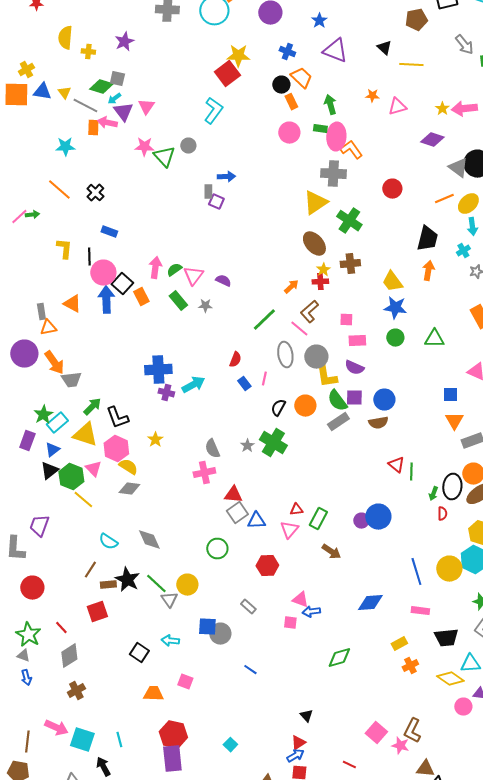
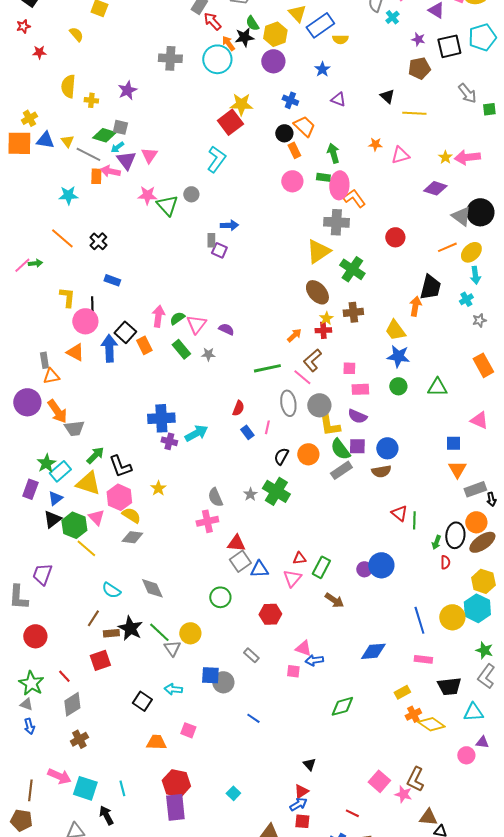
purple triangle: (335, 51) -> (338, 99), size x0.6
orange arrow: (428, 271) -> (415, 306), moved
pink circle: (103, 273) -> (85, 321), moved
green line: (264, 320) -> (267, 368), turned 32
yellow diamond: (450, 679) -> (431, 724), moved

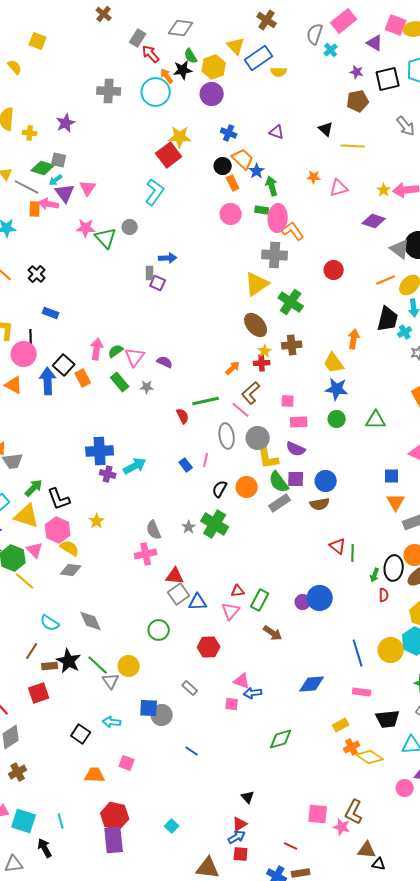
blue star: (322, 69) -> (257, 171), moved
black trapezoid: (430, 287) -> (388, 319), moved
red semicircle: (238, 408) -> (183, 416), moved, turned -49
pink square: (379, 781) -> (318, 814), turned -35

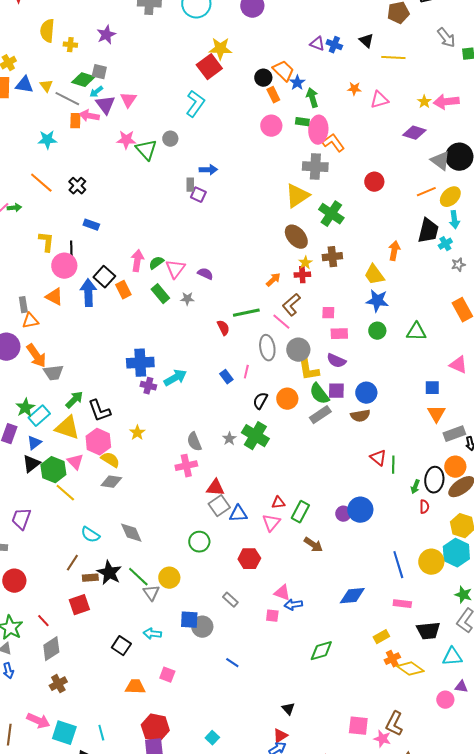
blue cross: (229, 133) -> (334, 45), moved

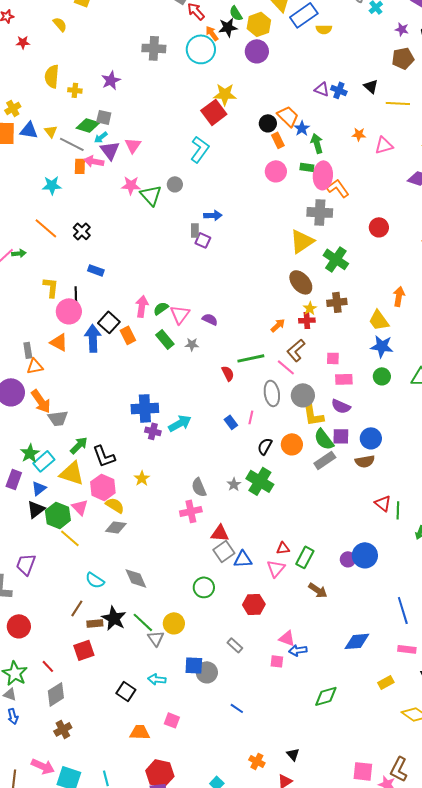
orange cross: (392, 659) -> (257, 761), moved, turned -35

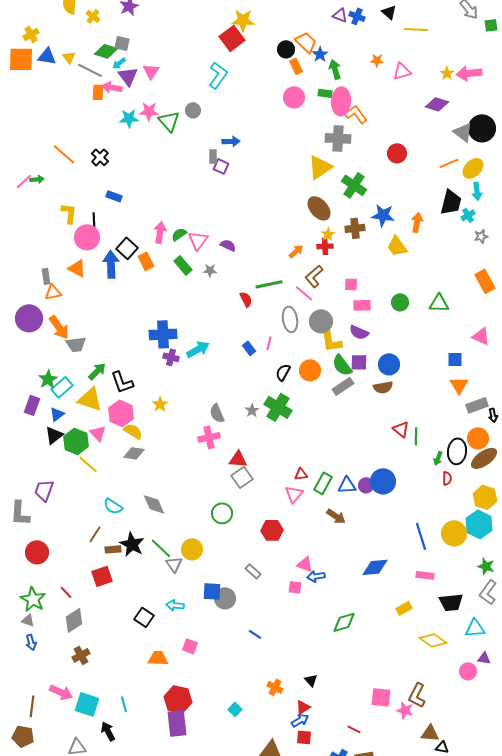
yellow cross: (75, 90) -> (93, 16), turned 32
cyan star: (52, 185) -> (129, 118), moved
blue star: (382, 346) -> (383, 215), moved
blue triangle: (243, 559) -> (347, 485), moved

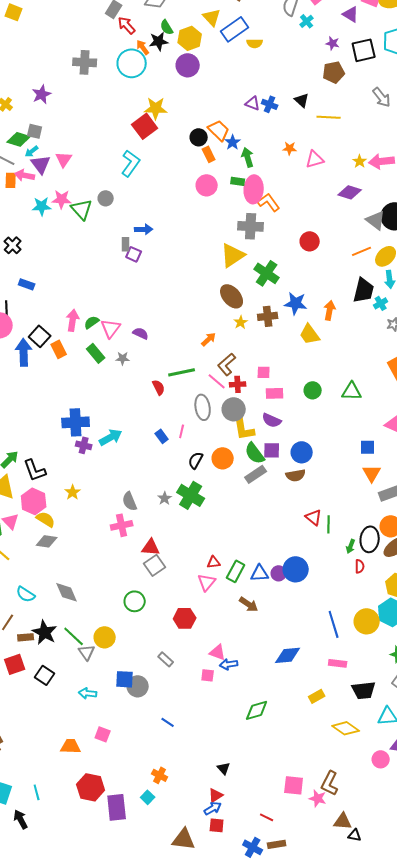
red cross: (325, 246) -> (238, 384), moved
black square: (144, 617) -> (45, 675), moved
orange cross: (275, 687) -> (160, 775), moved
purple rectangle: (177, 723) -> (117, 807), moved

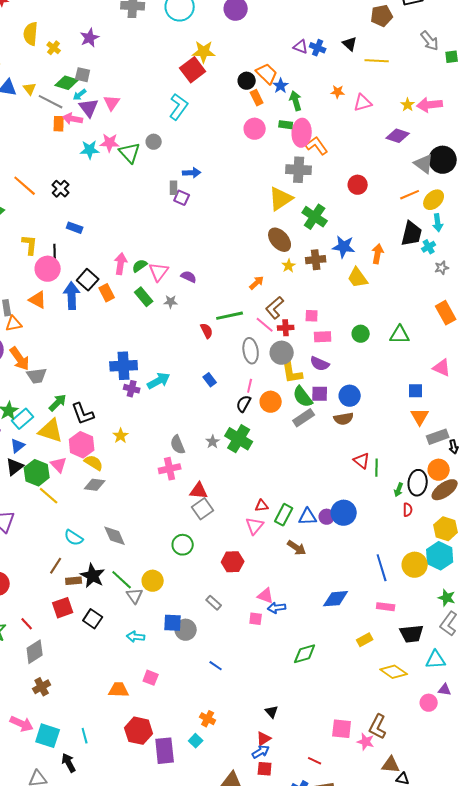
pink line: (182, 431) -> (250, 386), moved

